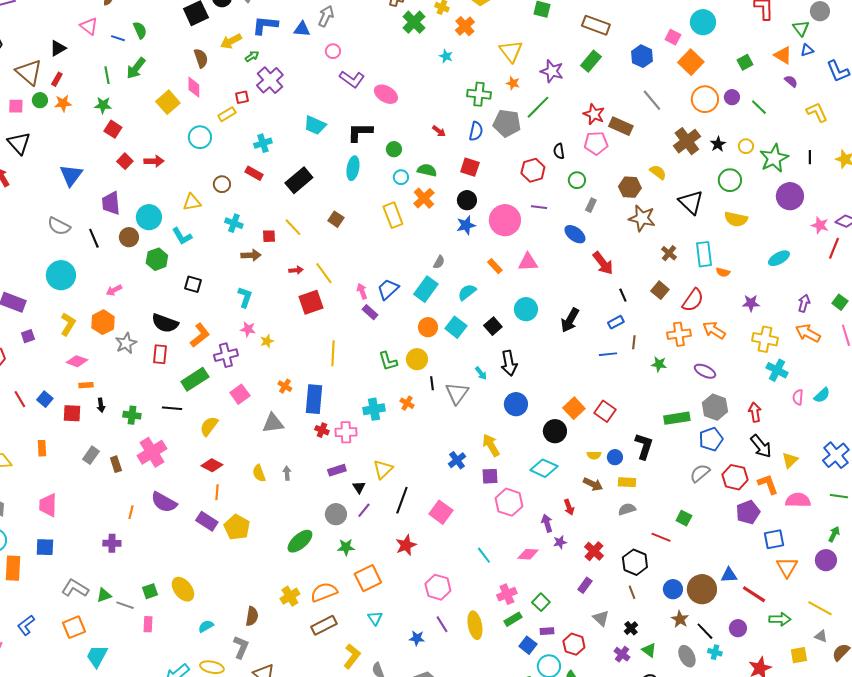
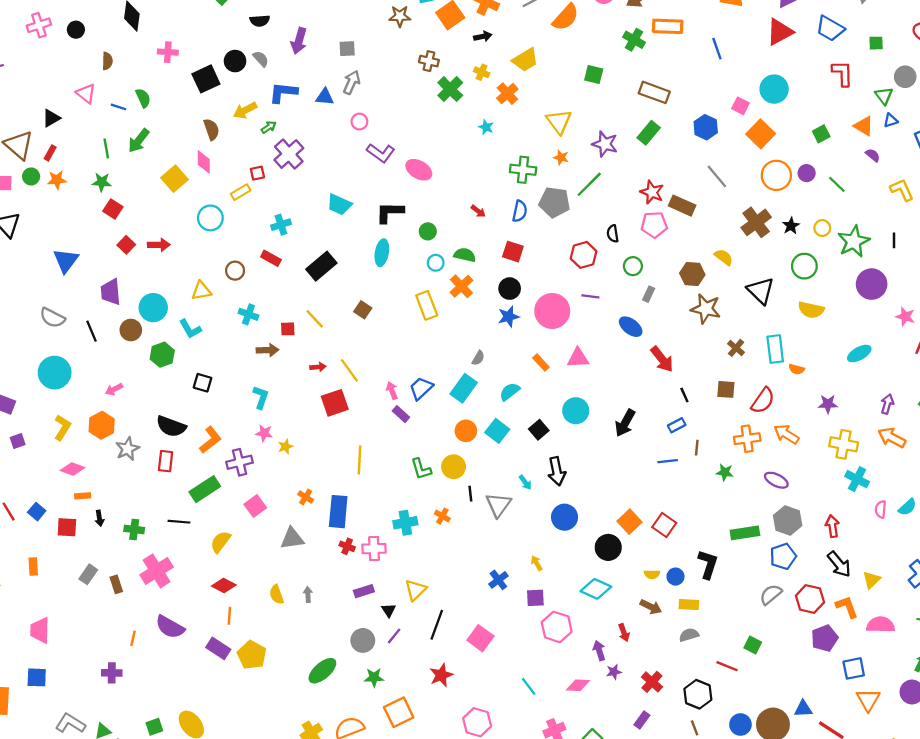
brown square: (660, 290) -> (726, 389), turned -36
yellow arrow: (491, 445) -> (536, 563), size x0.6

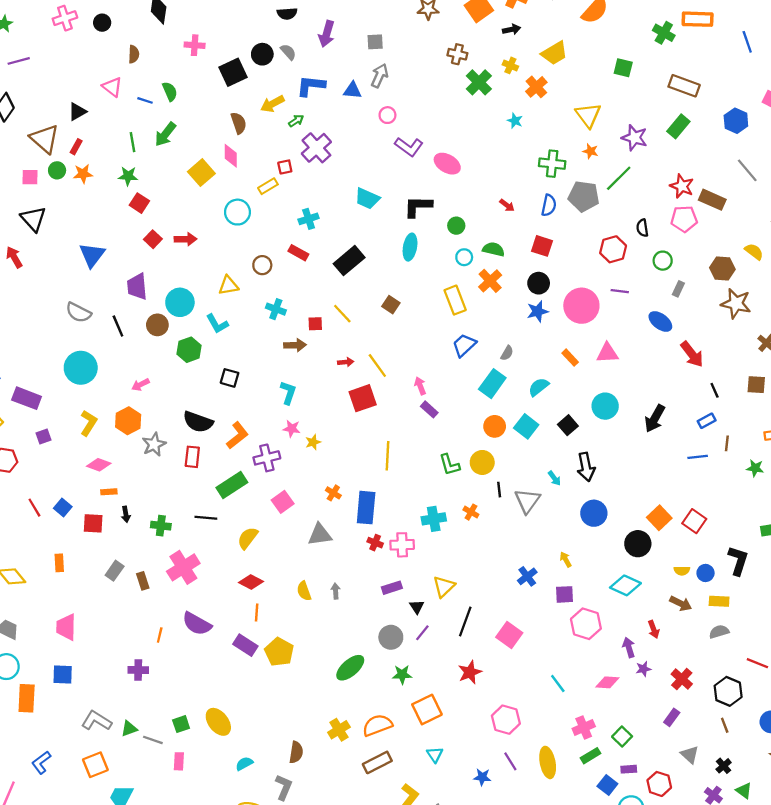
blue trapezoid: (421, 388) -> (464, 345), moved

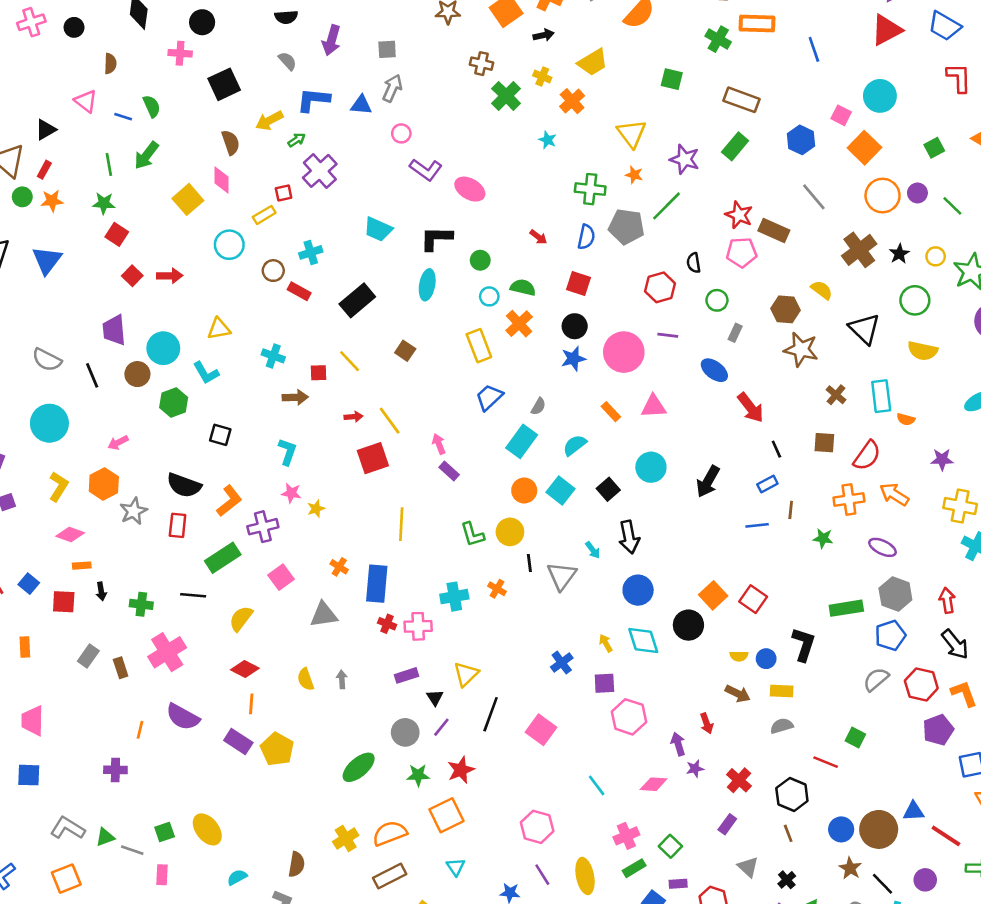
black circle: (262, 54) -> (202, 22), moved
blue triangle: (92, 255) -> (47, 260), moved
brown circle: (262, 265) -> (273, 271), moved
cyan diamond: (625, 585) -> (643, 641), moved, turned 48
red star: (470, 672) -> (461, 770), moved

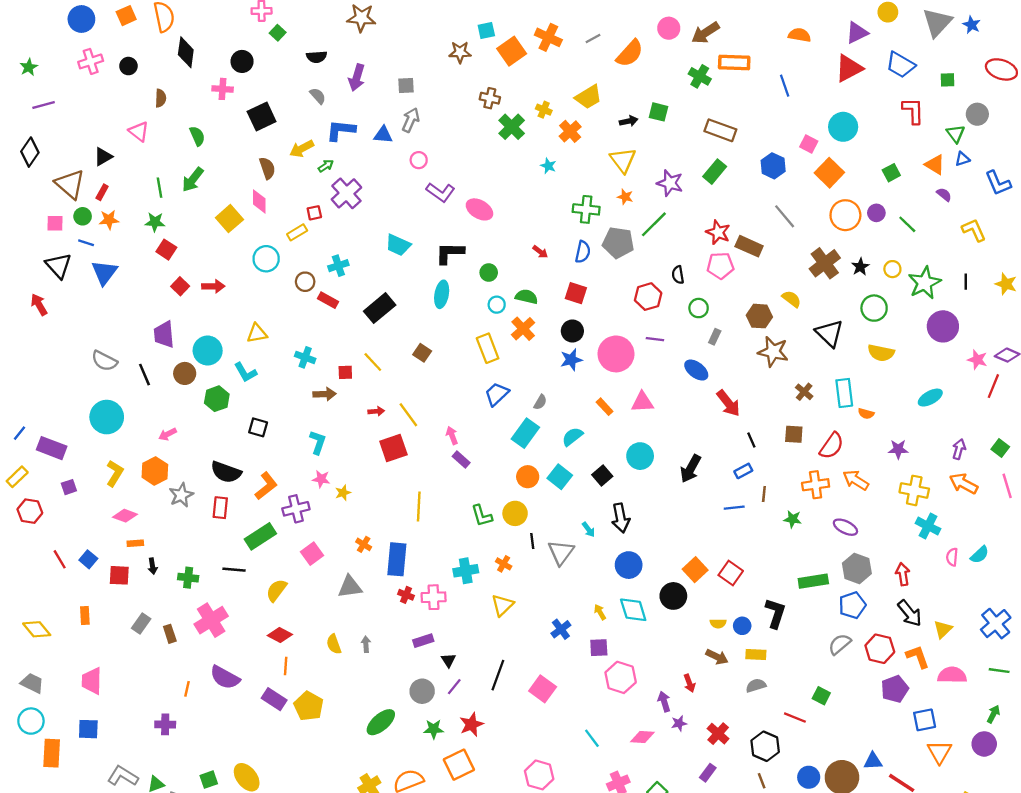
black arrow: (544, 35) -> (629, 121), moved
blue line: (123, 117) -> (86, 243), moved
yellow triangle: (466, 674) -> (502, 605), moved

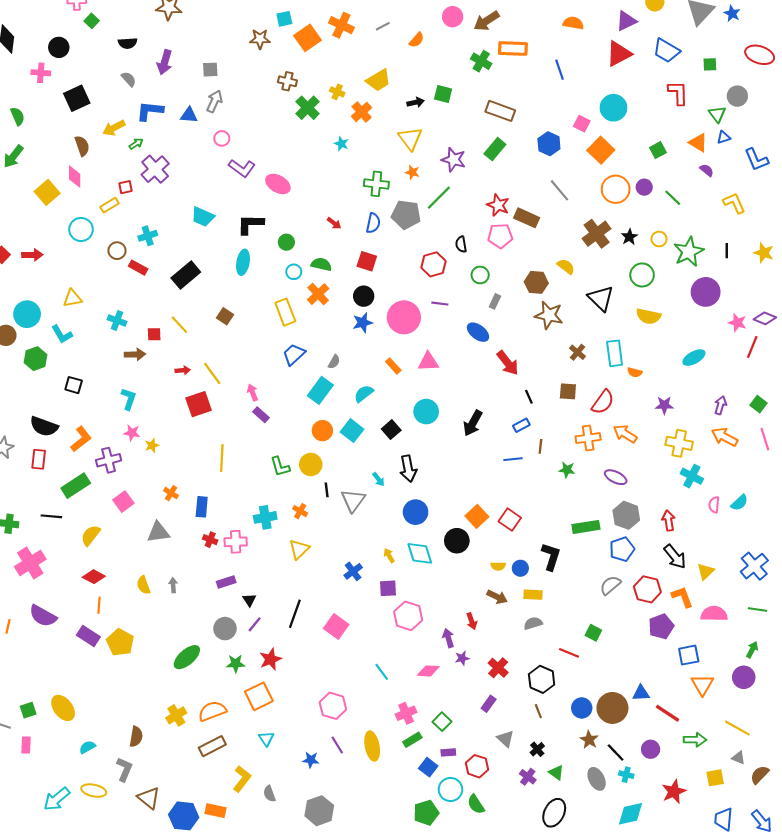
orange semicircle: (630, 53) -> (417, 40), size x0.6
blue rectangle: (397, 559) -> (202, 507), size x0.7

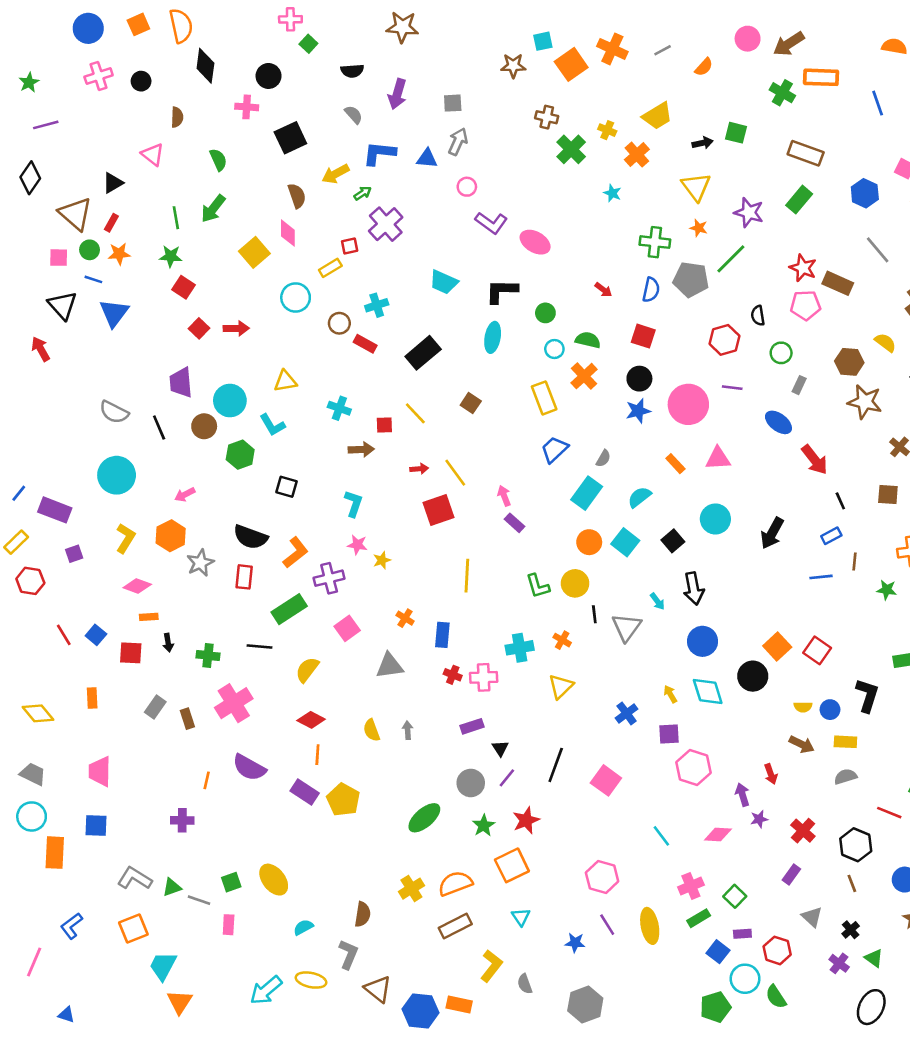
green star: (236, 663) -> (484, 825), turned -30

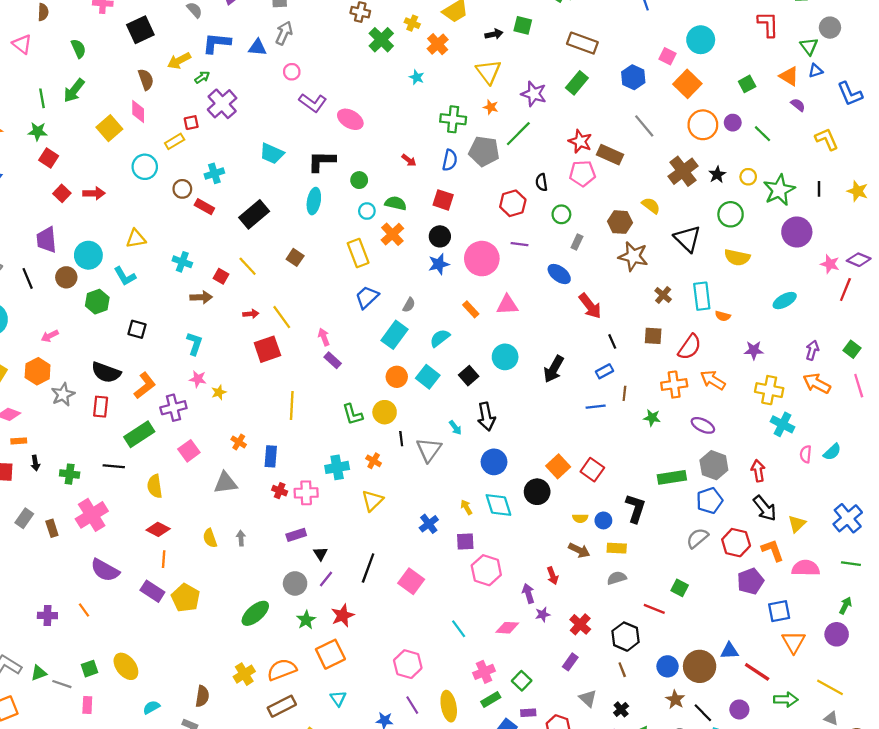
red square: (384, 425) -> (221, 276), turned 32
yellow semicircle: (307, 670) -> (155, 486), turned -45
orange line: (207, 780) -> (84, 610), moved, turned -48

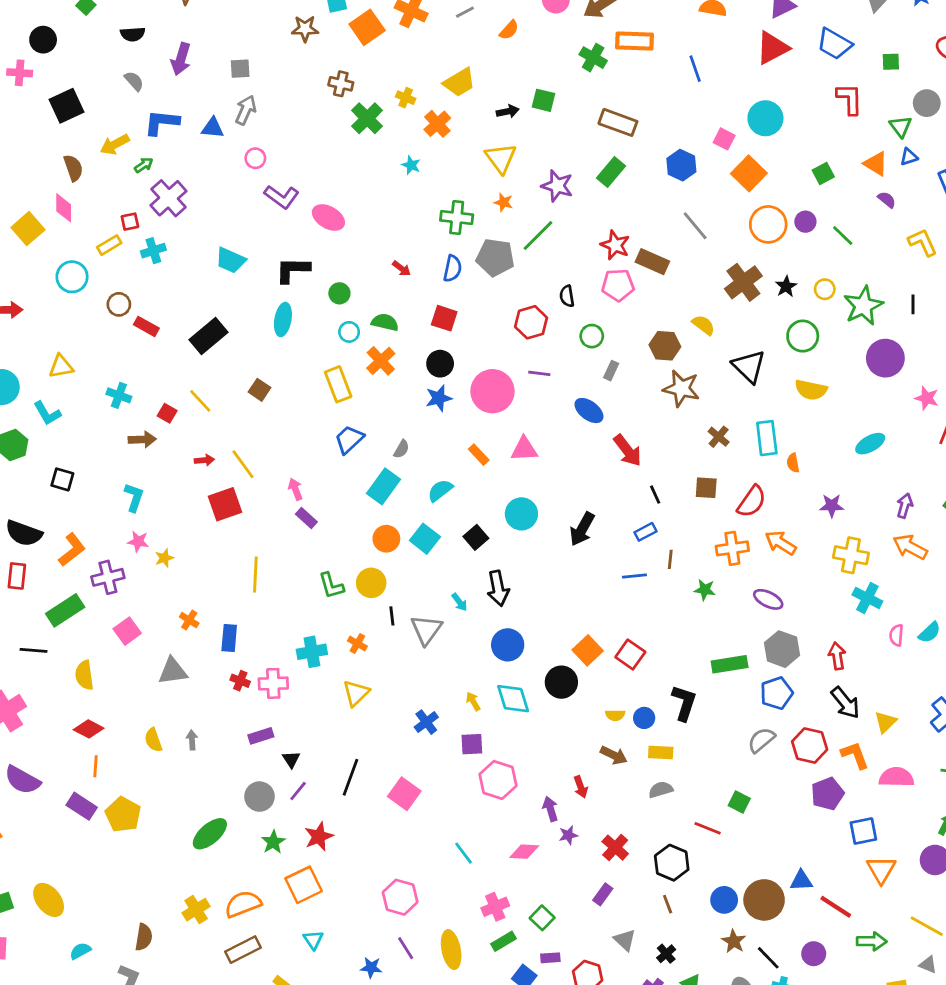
cyan cross: (214, 173) -> (153, 251), moved
orange semicircle: (723, 316) -> (793, 463), turned 64

